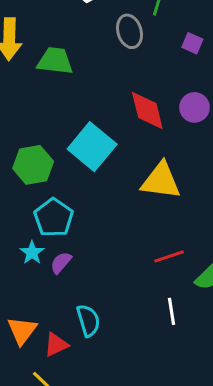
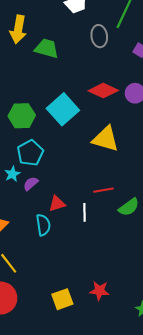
red diamond: (147, 110) -> (103, 91), turned -60
white line: (172, 311) -> (85, 212), moved
red triangle: (56, 345) -> (57, 204), moved

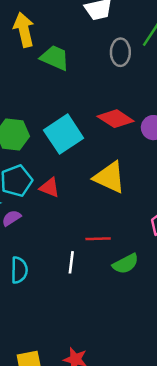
yellow arrow: (18, 29) -> (24, 30), turned 148
red triangle: (57, 204) -> (50, 188), moved, turned 30

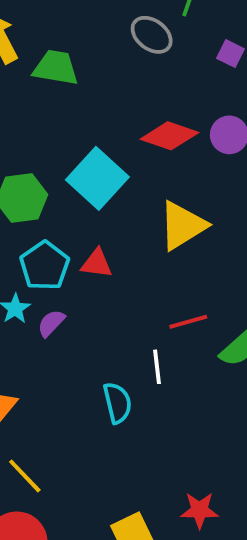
gray ellipse: (120, 52) -> (152, 35), turned -40
yellow triangle: (110, 177) -> (182, 226), turned -42
cyan semicircle: (19, 270) -> (117, 403), moved

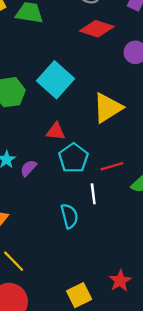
red diamond: (169, 136) -> (97, 29), moved
cyan pentagon: (45, 266) -> (73, 158), moved
red star: (200, 510) -> (120, 281), turned -30

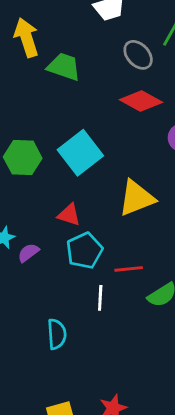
cyan semicircle: (69, 216) -> (57, 334), moved

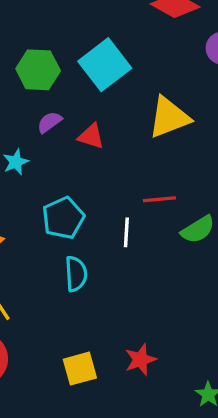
cyan pentagon: (84, 251) -> (63, 218), moved
purple semicircle: (28, 253) -> (49, 122), moved

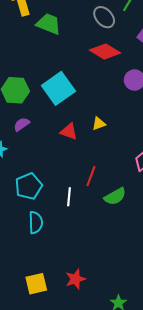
yellow triangle: (169, 117) -> (99, 124), size x0.5
red triangle: (91, 136) -> (69, 131), moved
red line: (159, 199) -> (91, 176), turned -66

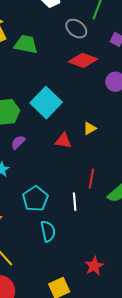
red star: (75, 279) -> (94, 266), moved

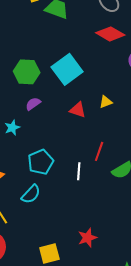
cyan semicircle: (48, 231) -> (31, 194), moved, turned 45

